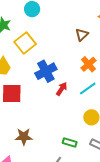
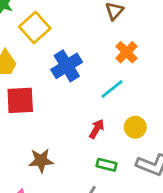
cyan line: (88, 88) -> (112, 89), moved
red arrow: (62, 89) -> (97, 129), moved

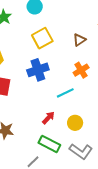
yellow square: (35, 28) -> (42, 38), moved
green rectangle: (106, 165) -> (49, 144), size x1.5

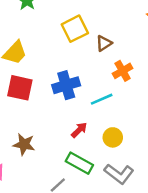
brown triangle: (79, 40) -> (104, 43), moved
blue cross: (38, 70) -> (66, 85), moved

